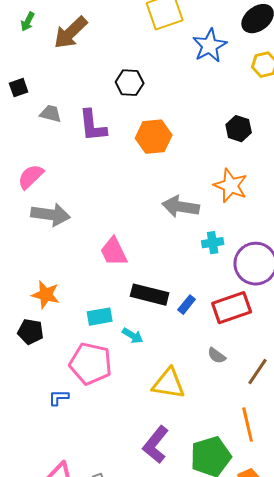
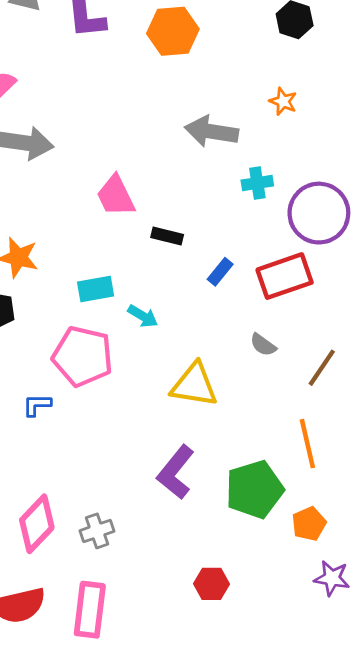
orange star: (231, 186) -> (283, 101), size x0.6
black rectangle: (150, 295) -> (167, 236), moved, size x0.6

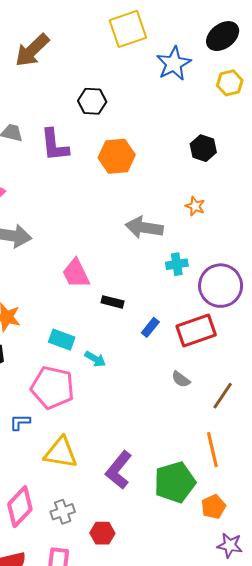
cyan rectangle: (96, 289) -> (62, 340), turned 30
yellow triangle: (194, 385) -> (61, 453), moved
red hexagon: (212, 584) -> (102, 533), moved

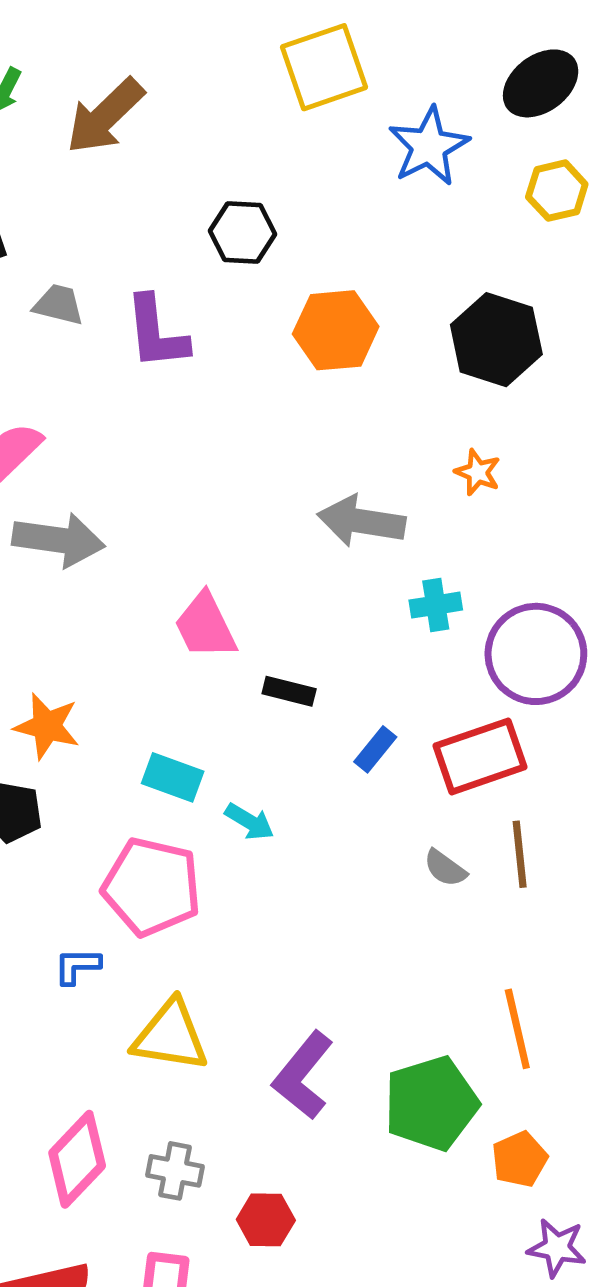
black hexagon: (203, 148) -> (496, 340), size x1.5
orange hexagon: (117, 156) -> (336, 330), moved
brown line: (223, 396) -> (520, 854), moved, turned -40
gray cross: (63, 512) -> (175, 1171), turned 30

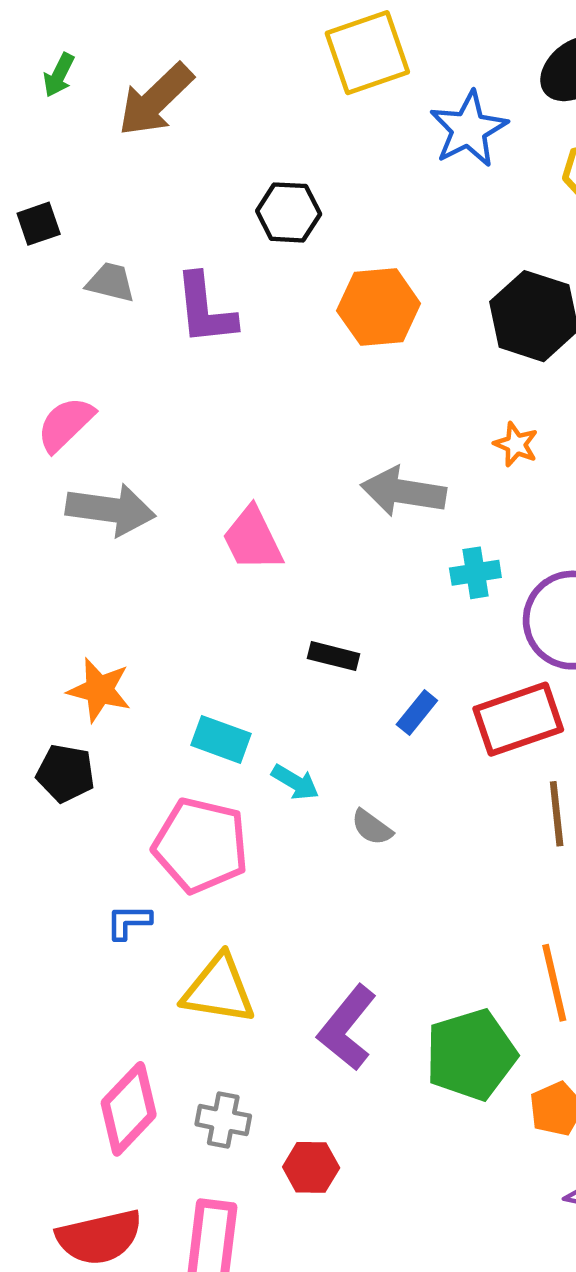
pink trapezoid: (205, 626) -> (252, 539), moved
gray semicircle: (445, 868) -> (372, 827), moved

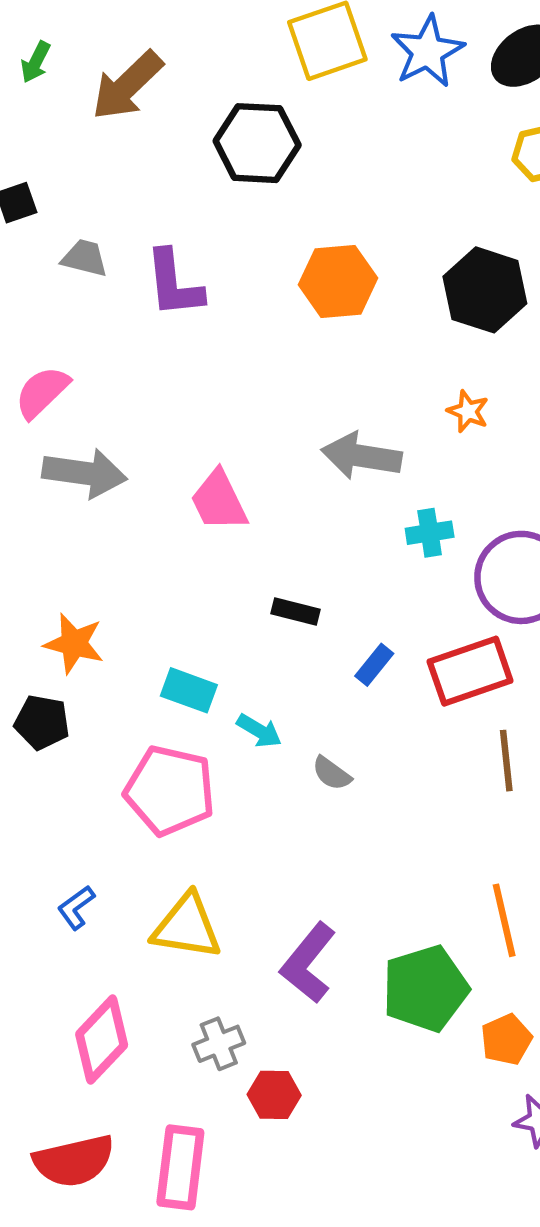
blue star: (469, 129) -> (427, 51), moved
black hexagon: (289, 212) -> (257, 143), moved, size x1.4
blue L-shape: (129, 922) -> (76, 908), moved, turned -36
gray cross: (223, 1120) -> (219, 1044), moved, turned -33

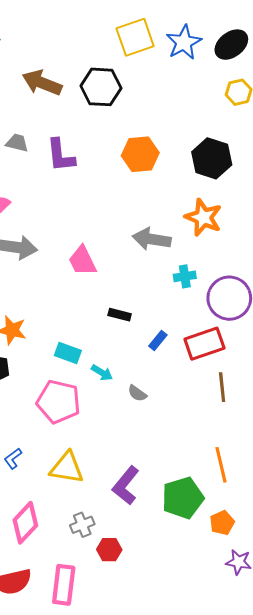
brown arrow: (127, 86) -> (42, 83), moved, turned 66
orange star: (468, 411) -> (203, 217), size x1.8

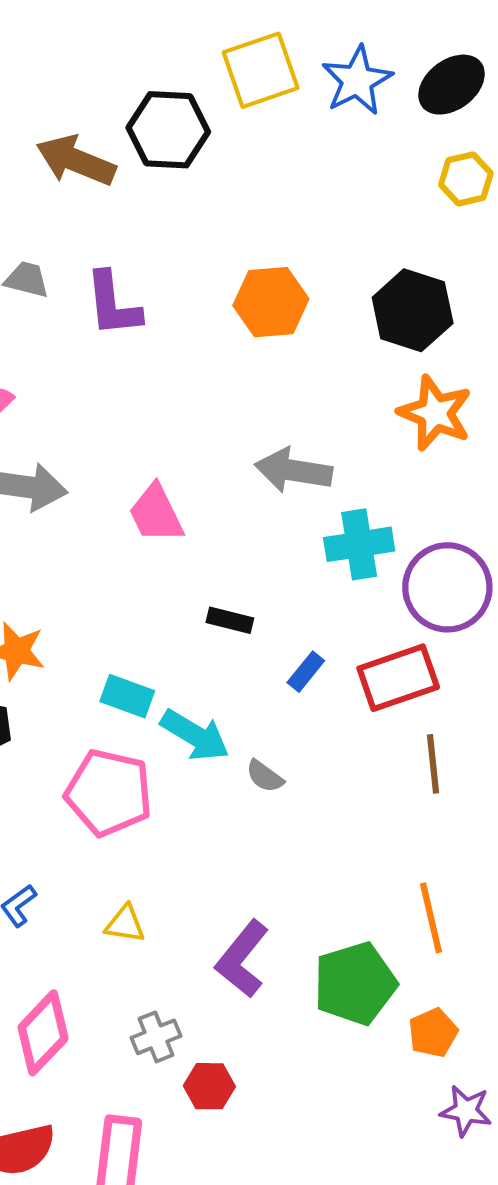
black hexagon: (101, 87) -> (168, 130), moved
orange star: (203, 217) -> (435, 413), moved
cyan cross: (185, 276) -> (359, 544), size x1.5
cyan arrow: (102, 373) -> (195, 735), size x1.6
yellow triangle: (67, 468) -> (125, 924), size x0.6

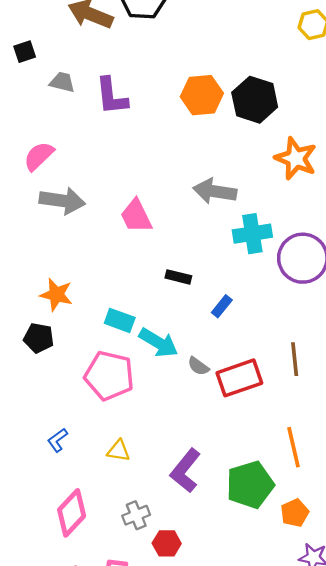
black hexagon: (413, 310) -> (255, 100), moved
red rectangle: (398, 678) -> (239, 378), moved

